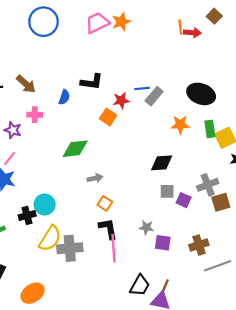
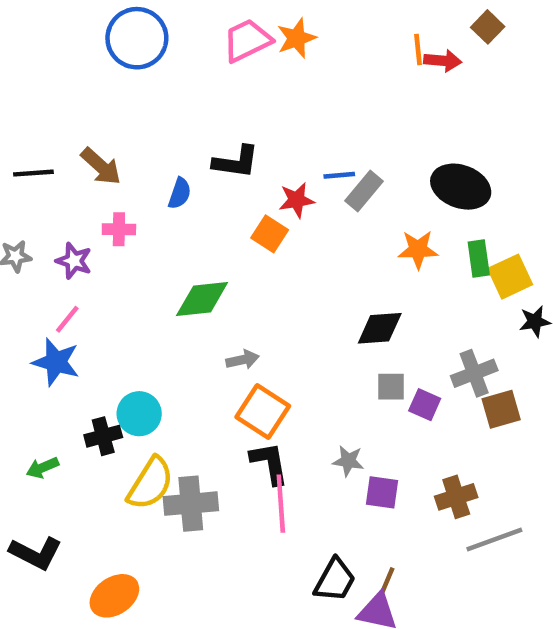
orange square: (105, 203) -> (263, 411), size x1.6

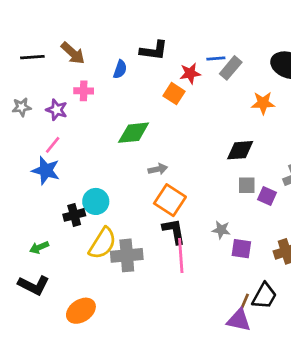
green arrow: (42, 468) -> (39, 247), moved
black trapezoid: (335, 580) -> (264, 296), moved

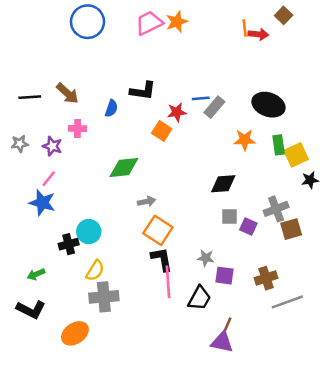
yellow semicircle: (103, 243) -> (95, 271), size x0.7
gray cross: (127, 255) -> (104, 297), moved
black trapezoid: (264, 296) -> (199, 298), moved

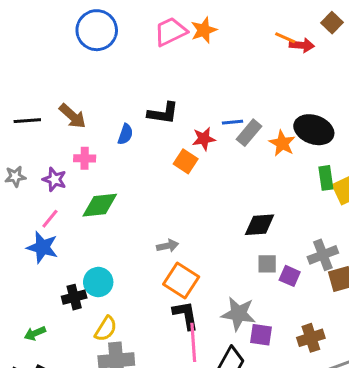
orange line: (245, 28) -> (285, 38), turned -60
orange star: (245, 140) -> (282, 143), moved, turned 30
green diamond: (124, 167) -> (100, 205), moved
gray star: (206, 258) -> (238, 314), size x1.6

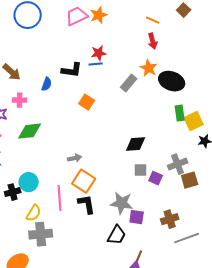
red arrow: (302, 45) -> (153, 41), moved, turned 70
blue line: (232, 122) -> (96, 64), moved
red star: (204, 139) -> (99, 53), moved
orange star: (282, 143) -> (149, 68), moved
pink line: (193, 342) -> (60, 198), moved

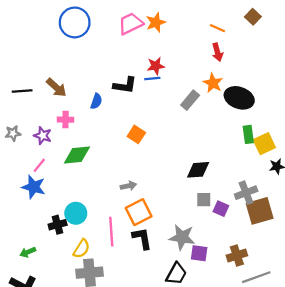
orange square: (87, 102) -> (136, 134), moved
brown square: (190, 180) -> (260, 211), size x1.4
orange square: (84, 181) -> (139, 212), turned 30

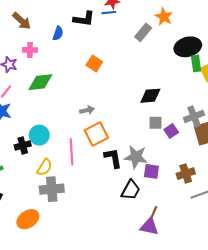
black ellipse: (239, 98) -> (188, 47), moved, turned -35
purple square: (221, 209) -> (171, 131), turned 32
black L-shape: (142, 238) -> (113, 158), moved

